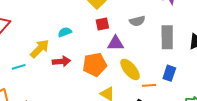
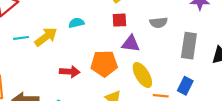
red arrow: (61, 61) -> (70, 72), moved
cyan line: (19, 67) -> (21, 38), moved

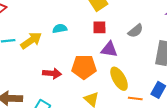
gray semicircle: (158, 23) -> (136, 31), turned -35

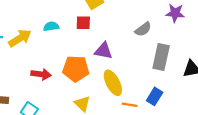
red square: (99, 27) -> (83, 23), moved
gray semicircle: (136, 31) -> (143, 29), moved

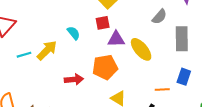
cyan semicircle: (51, 26) -> (74, 33), turned 72
purple triangle: (103, 51) -> (116, 39), moved
yellow ellipse: (113, 83) -> (141, 49), moved

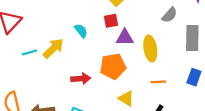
yellow ellipse: (141, 49) -> (150, 48), turned 30
orange line: (162, 90) -> (158, 82), moved

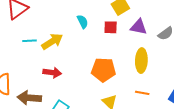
cyan semicircle: (81, 31) -> (83, 22), moved
purple triangle: (125, 38) -> (139, 27), moved
red arrow: (81, 79) -> (52, 73), moved

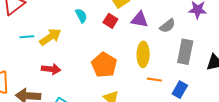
red square: (111, 27) -> (110, 21), turned 32
orange pentagon: (104, 70) -> (104, 65), turned 30
orange line: (142, 93) -> (154, 80), moved

